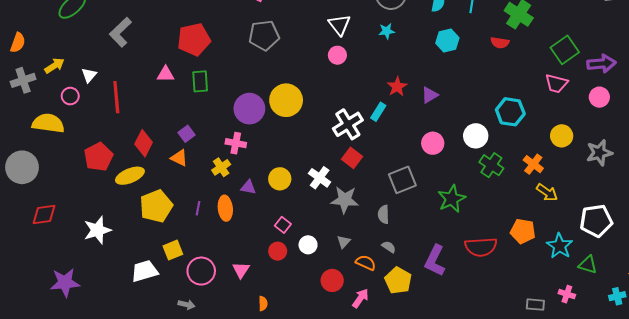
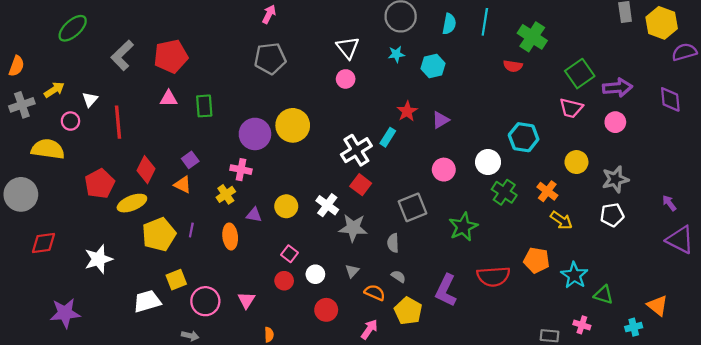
red pentagon: (194, 39) -> (171, 56), moved
cyan hexagon: (447, 41) -> (433, 66), moved
purple line: (198, 208) -> (191, 230), moved
white pentagon: (596, 221) -> (612, 215), moved, size x0.7
red circle: (332, 280) -> (326, 310), moved

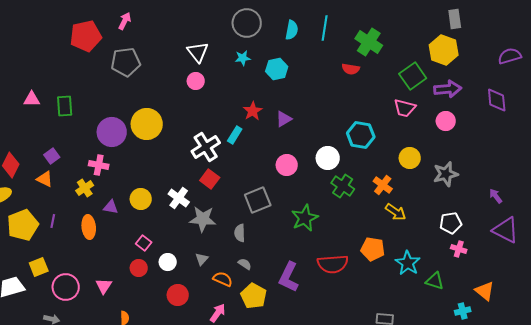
yellow hexagon: (662, 23) -> (444, 50), moved
red pentagon: (171, 56) -> (86, 36), moved
white pentagon: (612, 215) -> (451, 223), moved
pink cross: (582, 325) -> (459, 249), moved

